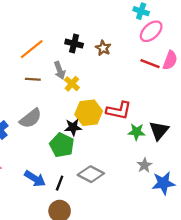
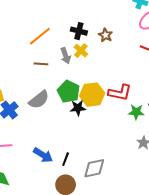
yellow cross: (72, 84) -> (81, 51), moved
green pentagon: (62, 145) -> (69, 92), moved
gray diamond: (91, 174) -> (94, 168), moved, turned -40

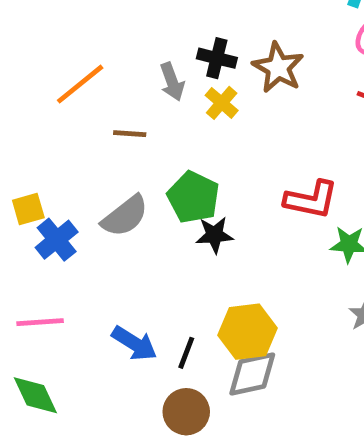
brown star: (106, 35) -> (278, 68), size x1.5
orange line: (40, 36) -> (80, 84), moved
gray arrow: (66, 56) -> (172, 82), moved
yellow hexagon: (92, 95) -> (248, 332), moved

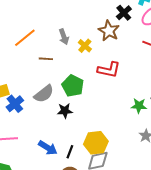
black cross: (217, 58) -> (124, 13), moved, turned 35
red L-shape: (311, 200) -> (109, 70), moved
black star: (215, 235) -> (65, 111), moved

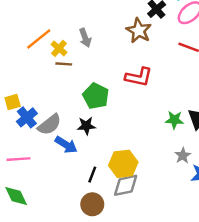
yellow cross: (85, 46) -> (59, 48), moved
gray semicircle: (44, 94) -> (49, 125), moved
blue arrow: (48, 148) -> (66, 145), moved

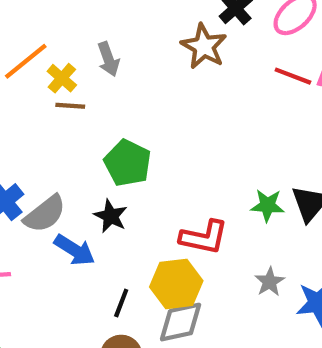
red L-shape: (139, 77) -> (204, 237), moved
black star: (86, 126) -> (111, 216), turned 30
gray star: (183, 156) -> (270, 282), moved

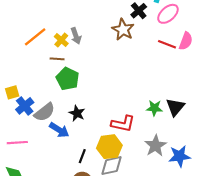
yellow cross: (62, 78) -> (61, 40), moved
green pentagon: (128, 163) -> (68, 79), moved
gray star: (270, 282) -> (155, 146), size x1.5

